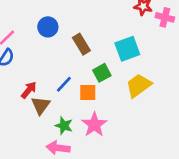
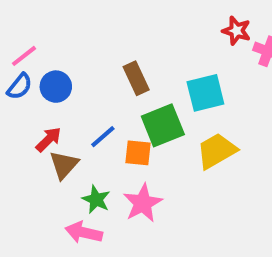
blue circle: (48, 27) -> (56, 87), moved
green square: (102, 73) -> (163, 125), size x1.5

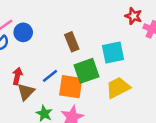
blue circle: (56, 87) -> (23, 32), moved
red arrow: (49, 139) -> (17, 76), turned -35
orange square: (138, 153) -> (71, 87), size x1.5

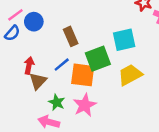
brown rectangle: (72, 42) -> (71, 36), moved

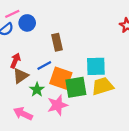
cyan square: (124, 40) -> (96, 66), moved
green square: (98, 59) -> (76, 87), moved
green star: (57, 102) -> (37, 90), moved

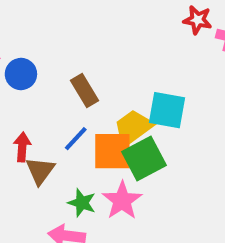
cyan square: (96, 66) -> (167, 110), turned 30
yellow trapezoid: (102, 86) -> (133, 128), moved
green star: (37, 90) -> (82, 203), moved

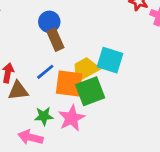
blue circle: (21, 74) -> (49, 22), moved
brown triangle: (40, 171) -> (18, 91), turned 40
green star: (82, 203) -> (44, 116), turned -30

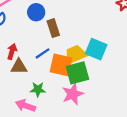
blue circle: (49, 22) -> (36, 12), moved
pink star: (72, 118) -> (73, 94), moved

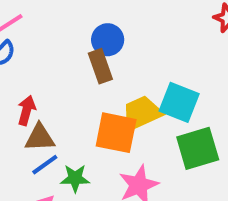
blue circle: (36, 12) -> (108, 40), moved
blue line: (42, 53) -> (45, 165), moved
green square: (77, 73) -> (198, 148), moved

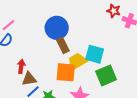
blue circle: (108, 40) -> (57, 28), size x1.5
brown rectangle: (100, 66) -> (63, 45), moved

